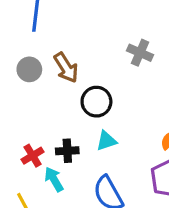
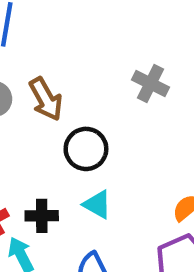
cyan triangle: (106, 141) -> (97, 204), turned 45

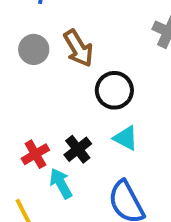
black cross: (42, 216) -> (78, 149), turned -36

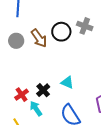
black circle: (114, 90) -> (61, 32), moved

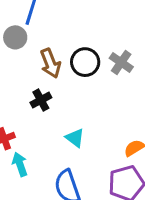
gray circle: (16, 41) -> (15, 37), moved
black cross: (43, 90) -> (41, 100), moved

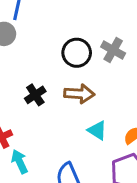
brown arrow: (50, 63) -> (79, 94), moved, turned -60
cyan triangle: (75, 138) -> (97, 130), moved

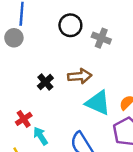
black circle: (77, 53) -> (70, 25), moved
cyan triangle: (97, 130) -> (98, 103), size x1.6

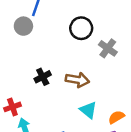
cyan triangle: (98, 103) -> (88, 110), size x0.7

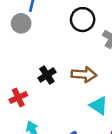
red cross: (12, 107) -> (18, 97), moved

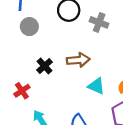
gray circle: (21, 23) -> (29, 27), moved

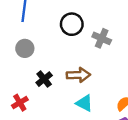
gray circle: (29, 27) -> (25, 48), moved
cyan triangle: (96, 86) -> (84, 103), moved

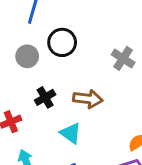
black circle: (72, 24) -> (62, 42), moved
cyan triangle: (84, 103) -> (71, 133), moved

